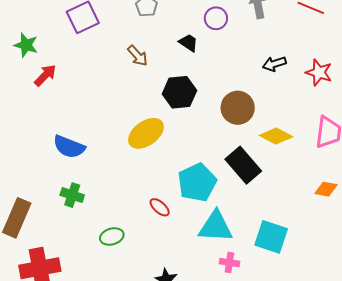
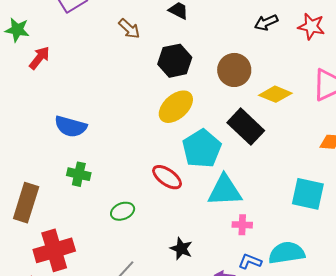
yellow ellipse: (146, 133) -> (176, 107), moved
red ellipse: (160, 207) -> (167, 177), size x1.4
cyan square: (271, 237) -> (308, 194), moved

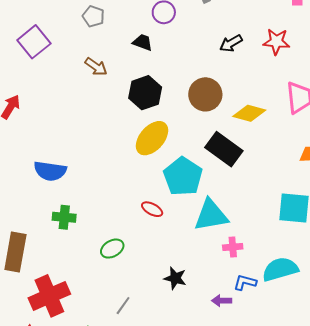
red ellipse: (167, 177) -> (152, 209), size x0.7

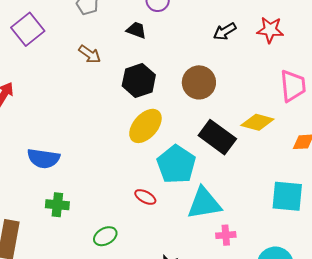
yellow diamond: (249, 113) -> (257, 122), moved

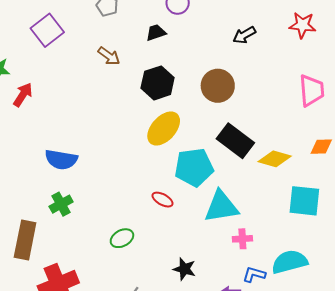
black trapezoid: (136, 30) -> (156, 33), turned -40
red star: (270, 30) -> (302, 25), moved
yellow diamond: (257, 122) -> (275, 159), moved
cyan pentagon: (176, 164) -> (194, 167), turned 30
green cross: (57, 205) -> (61, 204), moved, turned -35

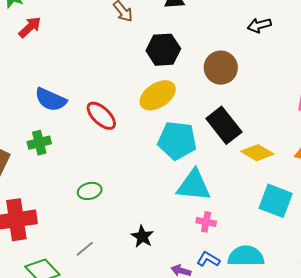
red ellipse: (163, 200) -> (101, 116), moved, size x1.5

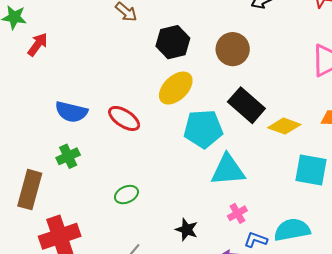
pink cross: (206, 222) -> (237, 213), moved, turned -30

